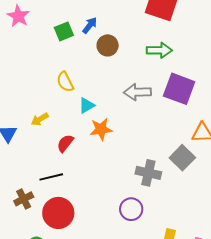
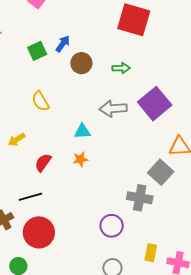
green arrow: (159, 50) -> (121, 68), moved, size x0.7
purple square: (179, 89) -> (155, 104), turned 32
cyan triangle: (87, 105) -> (82, 131), moved, turned 30
orange star: (101, 129) -> (80, 159), moved, size x0.7
gray cross: (148, 173) -> (140, 198), moved

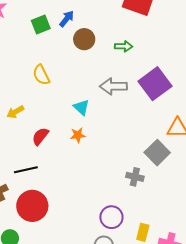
cyan triangle: (82, 131) -> (81, 107), turned 42
gray cross: (140, 198) -> (135, 177), size x0.7
purple circle: (112, 226) -> (111, 217), moved

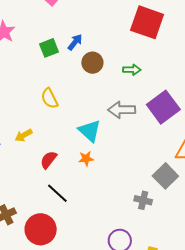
cyan triangle: (81, 107) -> (90, 131), size x1.4
black line: (26, 170) -> (57, 193), moved, turned 55

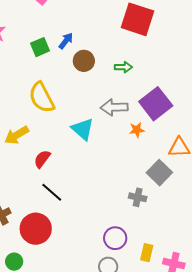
yellow semicircle: (50, 98) -> (42, 98), size x1.5
yellow arrow: (24, 135) -> (17, 135), size x1.4
orange star: (86, 159) -> (137, 130), moved

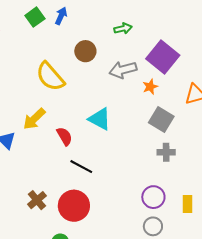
green square: (40, 47) -> (35, 17), moved
brown circle: (84, 61) -> (85, 51), moved
cyan triangle: (83, 129) -> (100, 119), moved
red semicircle: (42, 159) -> (65, 136), turned 126
gray square: (159, 173) -> (161, 120), moved

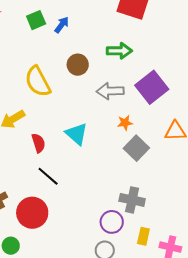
green arrow: (123, 29) -> (119, 51), size x1.4
orange star: (150, 87) -> (125, 123), moved
gray cross: (166, 152) -> (132, 200), moved, size x1.4

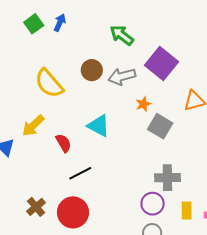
green arrow: (119, 51) -> (122, 35), turned -130
brown circle: (78, 65) -> (92, 70), moved
black line: (48, 176) -> (80, 173), turned -55

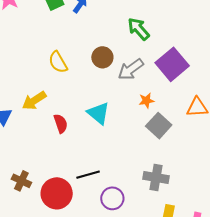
gray arrow: (122, 76) -> (131, 69), turned -32
yellow semicircle: (49, 83) -> (58, 62), size x0.7
black line: (80, 173) -> (88, 175), moved
purple circle: (153, 204) -> (112, 198), moved
brown cross: (36, 207) -> (21, 181), turned -36

